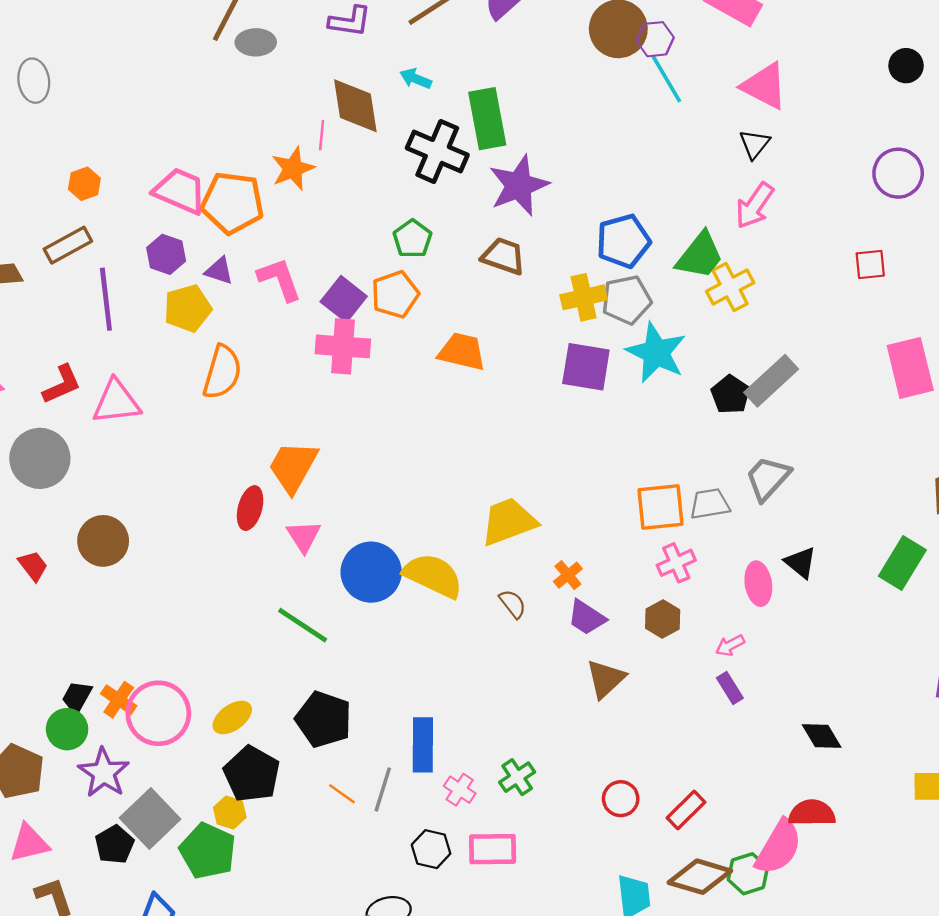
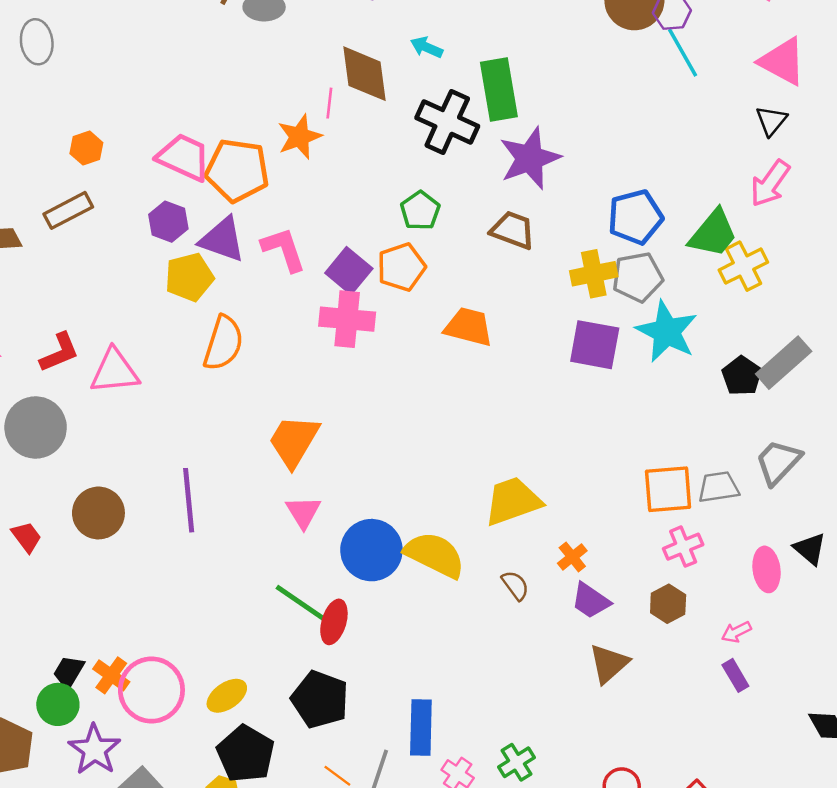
purple triangle: (219, 271) -> (222, 240), size x1.6
purple line: (106, 299) -> (189, 500), moved
red ellipse: (250, 508) -> (334, 622), moved

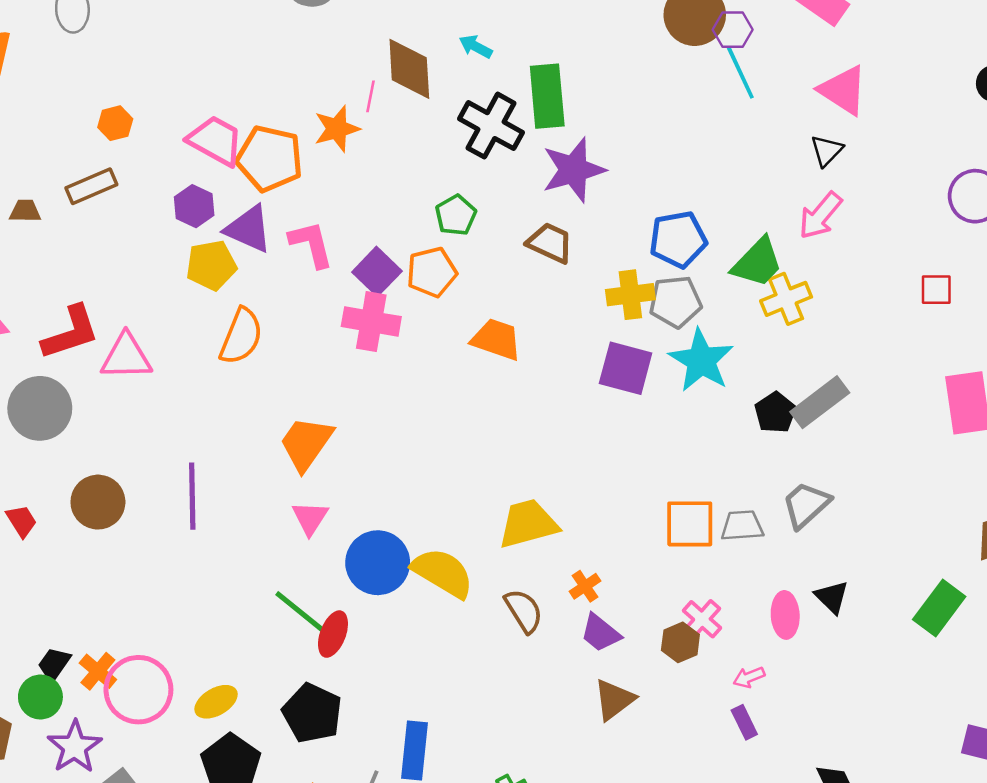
red L-shape: (59, 352) -> (71, 333), size x1.4
pink cross: (683, 547) -> (702, 619), moved, turned -30
brown semicircle: (515, 585) -> (524, 611), size x1.4

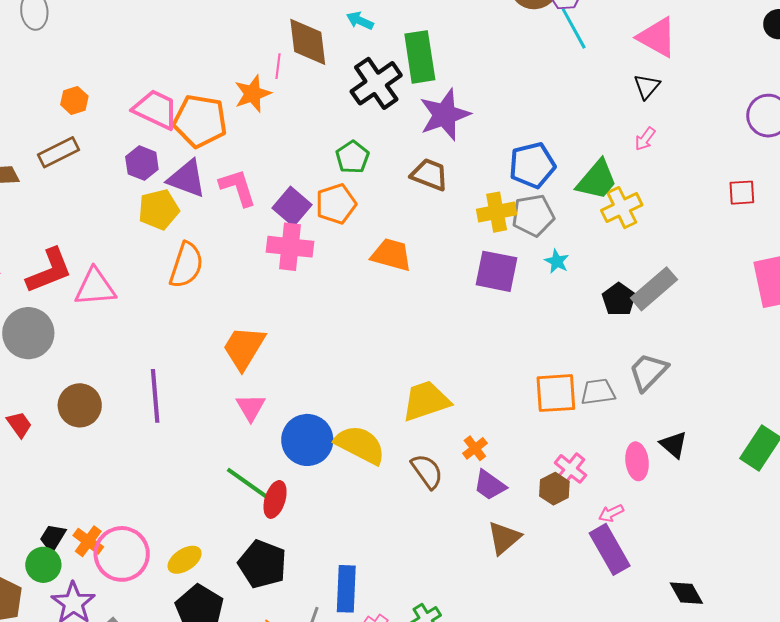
black cross: (491, 126) -> (376, 83), turned 30
pink arrow: (820, 216) -> (645, 139), size x0.6
cyan star: (701, 360) -> (557, 261), size x0.5
purple rectangle: (744, 722) -> (610, 549), size x1.8

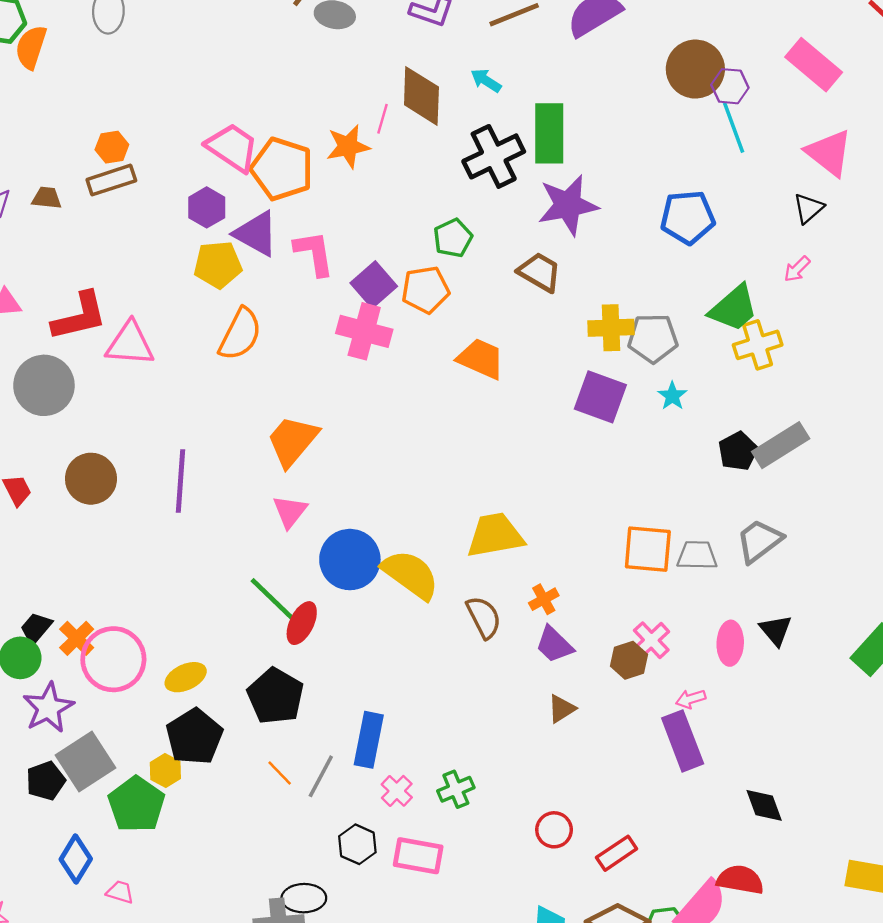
orange hexagon: (74, 100) -> (112, 147), moved
blue pentagon: (532, 165) -> (688, 217), moved
brown triangle: (504, 538) -> (562, 709), size x0.7

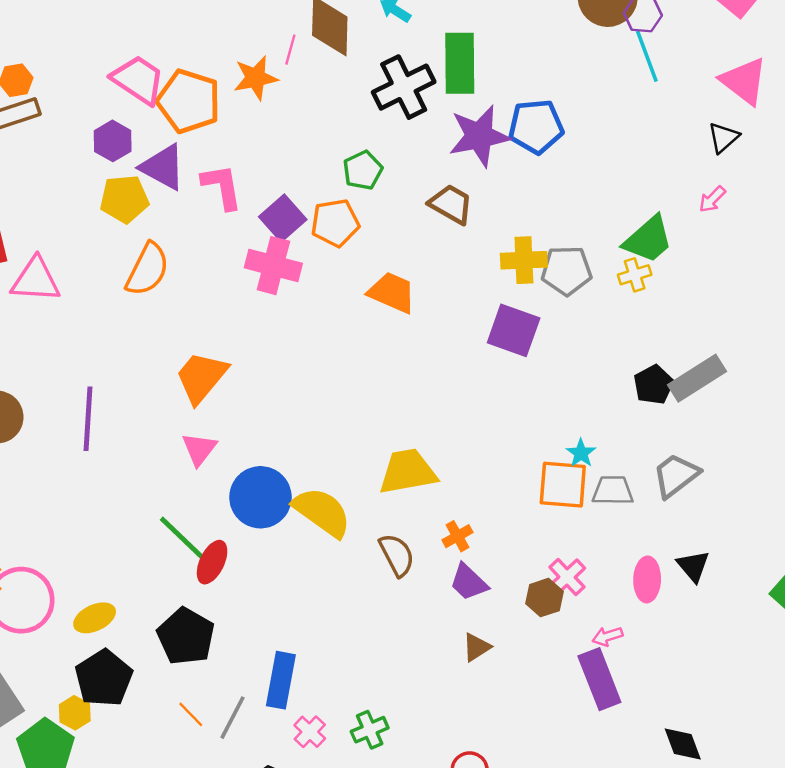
blue pentagon: (688, 217) -> (536, 127), moved
yellow cross: (758, 345) -> (635, 275), moved, size x0.7
cyan star: (672, 396) -> (581, 453), moved

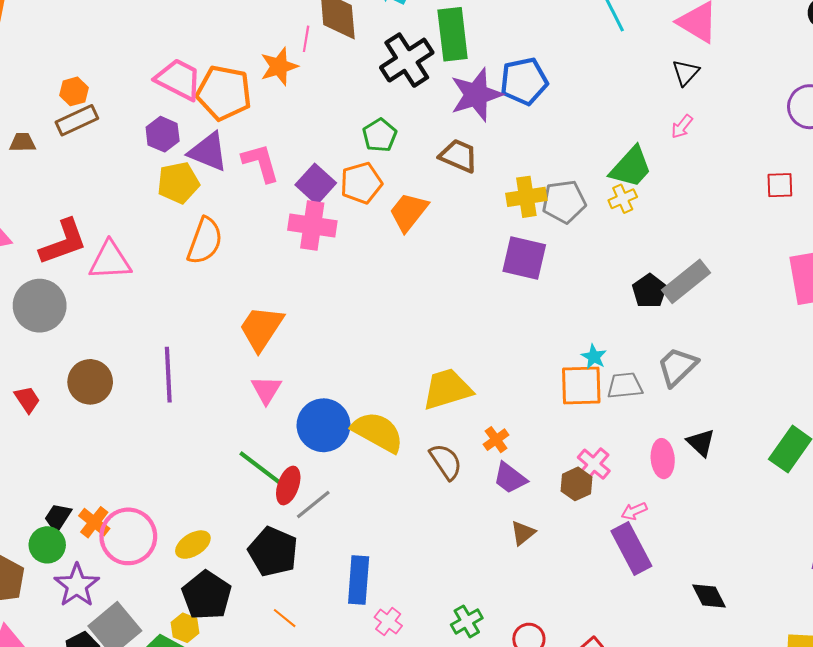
orange trapezoid: (392, 292) -> (409, 212), moved, turned -69
gray line: (233, 718) -> (313, 505), moved, turned 30
green cross: (370, 730) -> (467, 621), moved

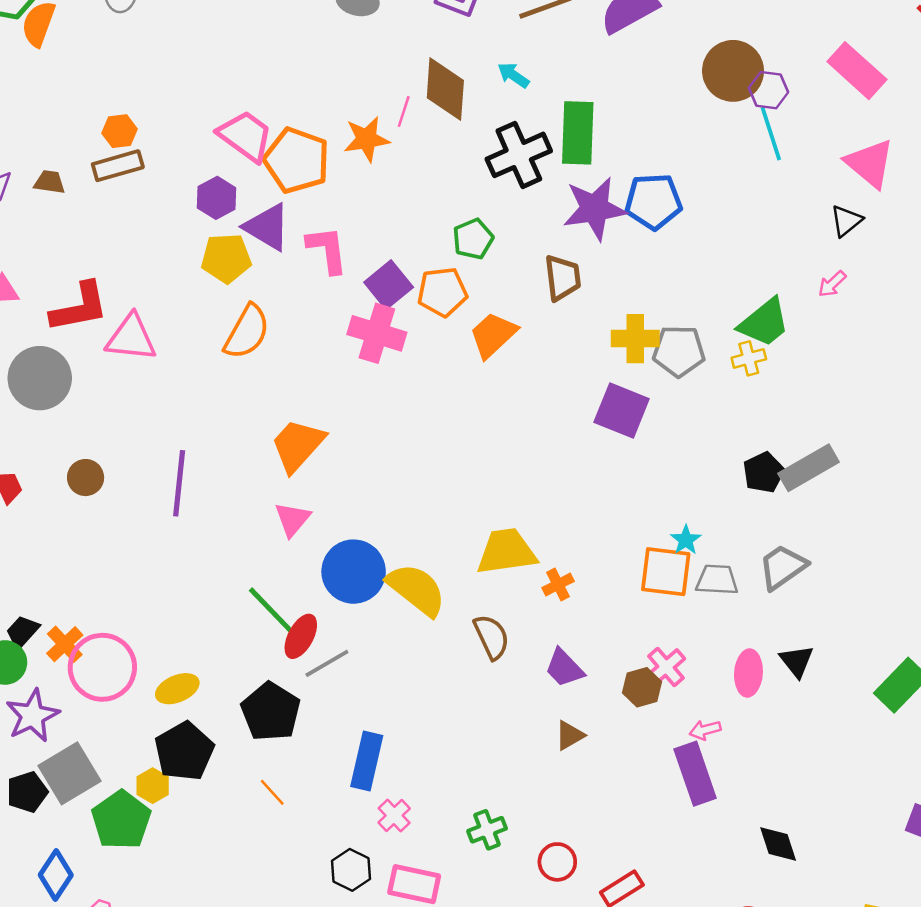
brown trapezoid: (459, 156) -> (563, 278), turned 51
brown circle: (90, 382) -> (86, 478), size x0.7
orange cross: (496, 440) -> (558, 585), moved

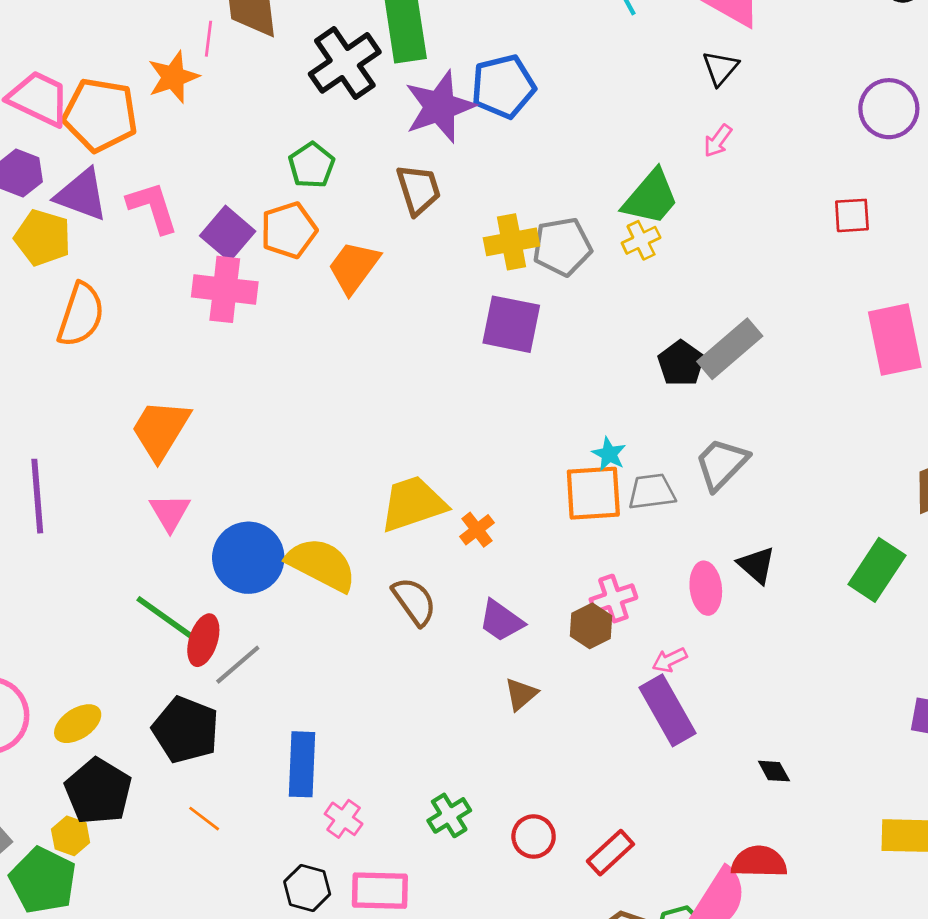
yellow pentagon: (226, 258) -> (43, 238), turned 30
pink cross: (666, 667) -> (613, 599), turned 33
black diamond: (778, 844) -> (774, 771), size x0.7

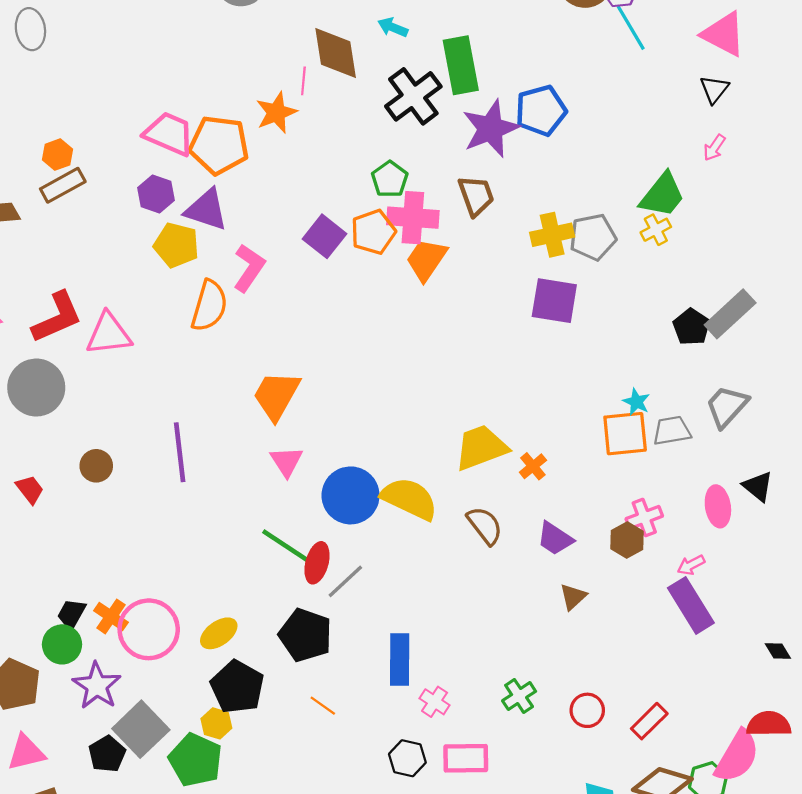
pink L-shape: (153, 207) -> (249, 268), moved, turned 54
pink cross: (225, 289) -> (413, 218), moved

